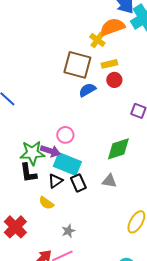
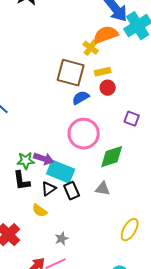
pink circle: (65, 135) -> (84, 134), moved, size x1.8
green star: (32, 153) -> (26, 161), size x0.7

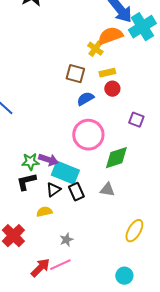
brown square: (71, 73) -> (75, 74), size x0.7
black L-shape: (22, 181) -> (26, 182), turned 85
yellow semicircle: (40, 211) -> (44, 212), turned 133

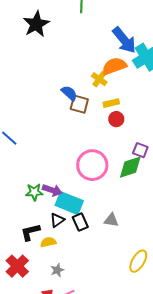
blue semicircle: (85, 99) -> (69, 93), moved, turned 72
green diamond: (116, 158) -> (130, 167), moved
black L-shape: (26, 182) -> (30, 232), moved
gray star: (66, 240) -> (57, 270), moved

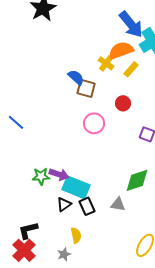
yellow rectangle: (111, 103) -> (131, 69), moved, turned -35
pink circle: (92, 165) -> (94, 123), moved, size x0.7
green diamond: (130, 167) -> (137, 180), moved
black L-shape: (30, 232) -> (28, 230), moved
yellow semicircle: (48, 242) -> (76, 235), moved, turned 91

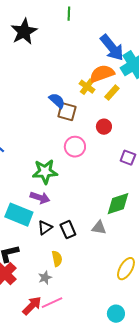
green star: (41, 176) -> (45, 172), moved, size x1.4
cyan rectangle: (76, 187) -> (19, 215), moved

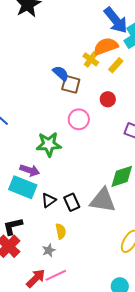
purple arrow: (40, 198) -> (30, 170), moved
gray triangle: (99, 228) -> (103, 200), size x1.8

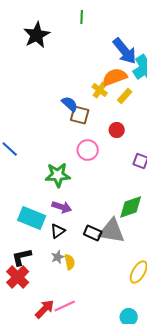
purple arrow: (30, 170) -> (62, 207), moved
black rectangle: (72, 202) -> (93, 233), moved, turned -42
gray star: (49, 250) -> (58, 257), moved

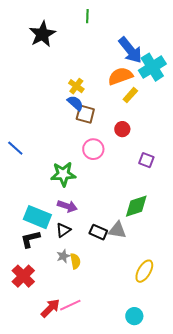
yellow cross: (100, 90) -> (76, 86), moved
gray triangle: (112, 231) -> (117, 230), size x0.7
black L-shape: (22, 257) -> (30, 239), moved

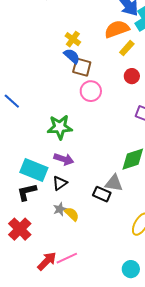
red circle: (122, 129) -> (132, 76), moved
pink circle: (93, 149) -> (91, 91), moved
black rectangle: (98, 232) -> (102, 194), moved
yellow semicircle: (75, 261) -> (72, 214), turned -35

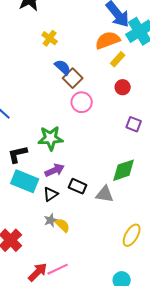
yellow cross: (73, 39) -> (50, 38), moved
brown square: (82, 67) -> (73, 78), turned 30
purple arrow: (64, 159) -> (55, 170), turned -42
black L-shape: (27, 192) -> (18, 154), moved
black rectangle: (102, 194) -> (78, 186), moved

